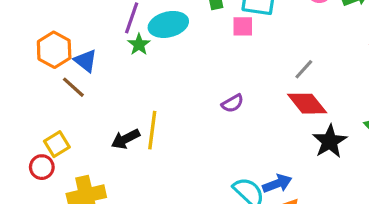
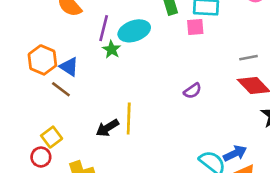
gray line: (304, 69) -> (248, 58), turned 42

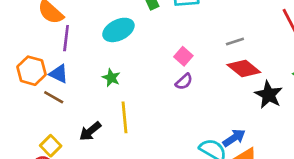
pink square: (195, 27) -> (183, 56), moved, turned -36
purple line: (104, 28) -> (66, 38), moved
green star: (112, 49) -> (111, 78), moved
black arrow: (107, 128) -> (90, 131), moved

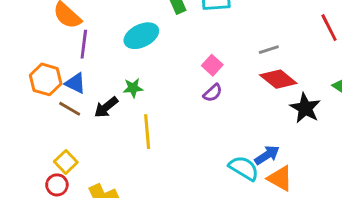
green star: (111, 78) -> (133, 88), turned -30
black arrow: (90, 131) -> (106, 107), moved

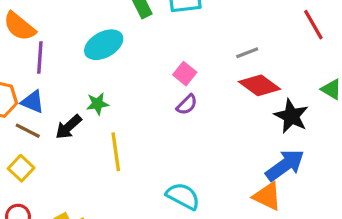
blue arrow: (267, 155) -> (285, 165), moved, size x1.4
yellow square: (66, 162) -> (21, 168), moved
cyan semicircle: (244, 168) -> (183, 196), moved

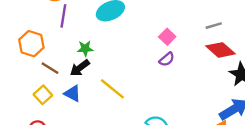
blue triangle: (33, 102) -> (72, 93), moved
green star: (97, 104) -> (85, 48), moved
yellow line: (116, 152) -> (112, 89), turned -48

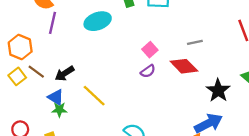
green star: (85, 48) -> (59, 110), moved
red diamond: (220, 50) -> (184, 66), moved
yellow square: (43, 95) -> (17, 76), moved

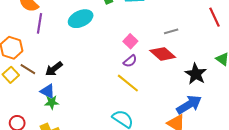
yellow line: (94, 96) -> (128, 83), moved

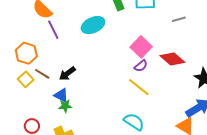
purple line: (39, 23) -> (53, 30), turned -36
gray line: (171, 31) -> (179, 19), moved
pink square: (130, 41) -> (141, 47), size x1.5

